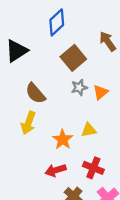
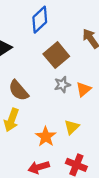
yellow triangle: (89, 130) -> (72, 127), turned -35

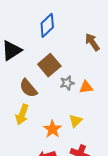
brown square: (56, 55) -> (49, 65), moved
orange triangle: (83, 89) -> (86, 87), turned 32

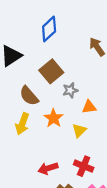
orange triangle: (86, 87) -> (89, 107), moved
orange star: (52, 129) -> (54, 118), moved

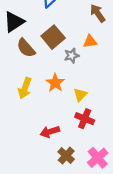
brown semicircle: (29, 96) -> (26, 48), moved
orange triangle: (89, 107) -> (90, 41), moved
red cross: (84, 166) -> (85, 119), moved

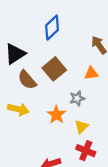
gray star: (72, 56) -> (77, 98), moved
yellow arrow: (25, 88) -> (18, 109), moved, turned -96

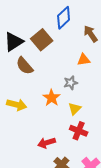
blue diamond: (52, 28) -> (64, 18), moved
brown square: (54, 69) -> (42, 40), moved
yellow arrow: (18, 109) -> (17, 105), moved

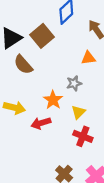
red arrow: (47, 143) -> (41, 123), moved

